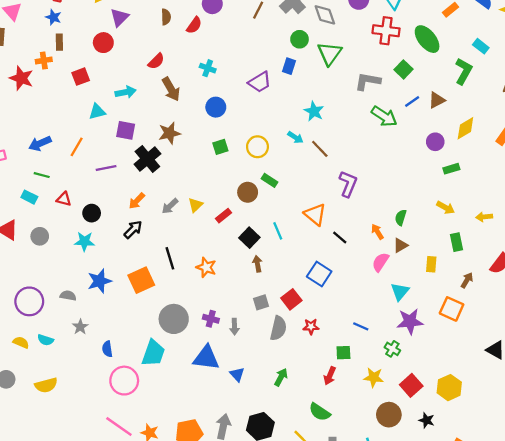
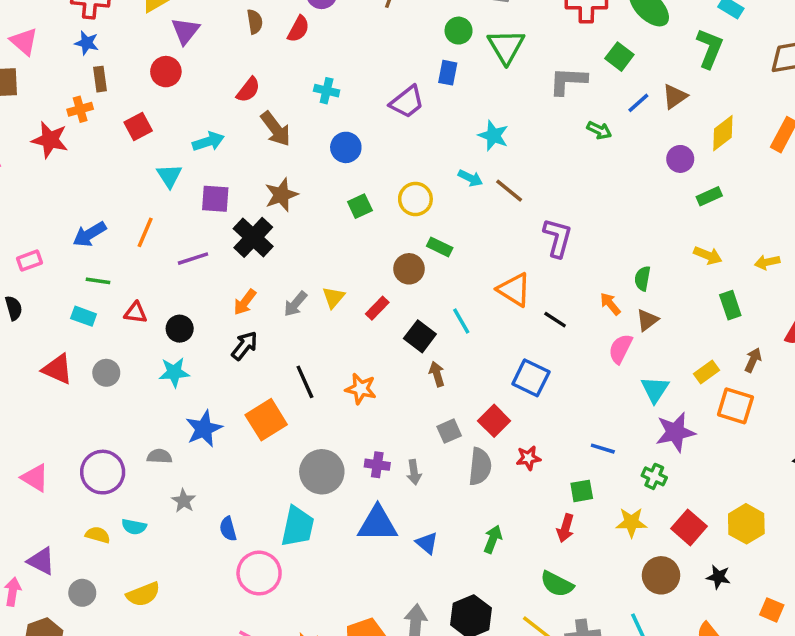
cyan triangle: (97, 112) -> (169, 176), turned -42
green arrow: (384, 116) -> (599, 130), size x0.6
yellow rectangle: (431, 264) -> (706, 372), moved, turned 56

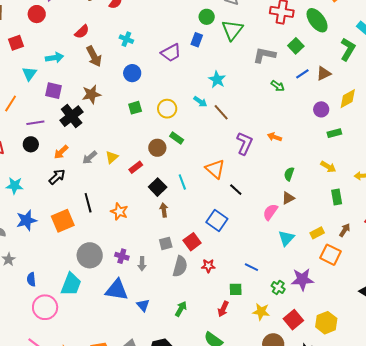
orange arrow: (610, 304) -> (274, 137), moved, turned -40
black circle: (180, 329) -> (31, 144), moved
purple star: (675, 432) -> (302, 279), moved

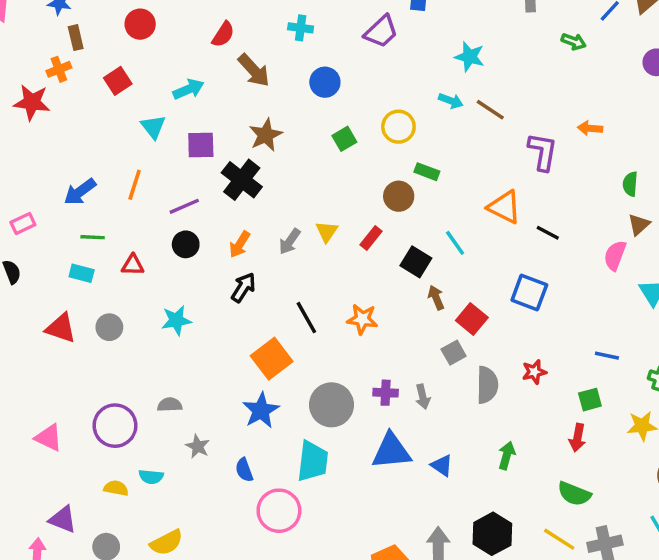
blue star: (26, 220) -> (261, 410), moved
red square: (192, 242) -> (472, 319), moved

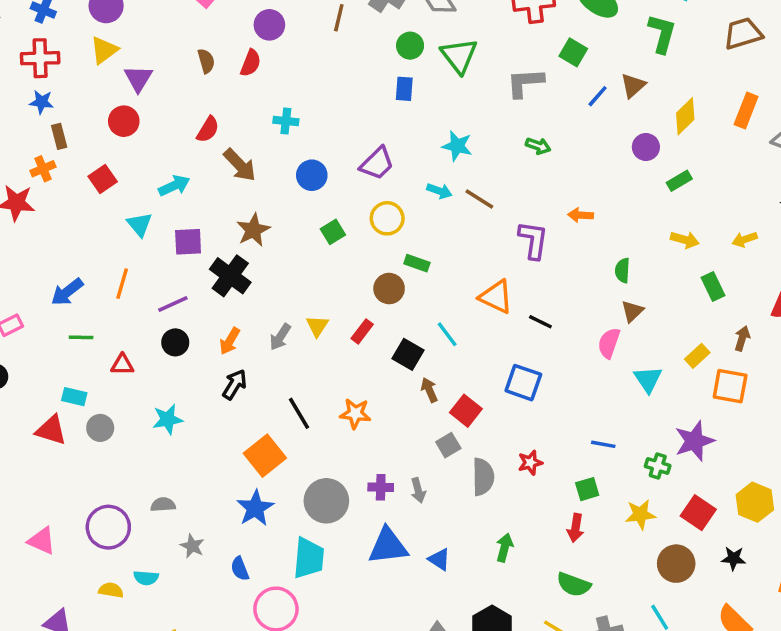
purple trapezoid: (381, 31) -> (377, 163), moved
green arrow: (574, 42) -> (538, 146), moved
cyan rectangle: (82, 273) -> (74, 397), moved

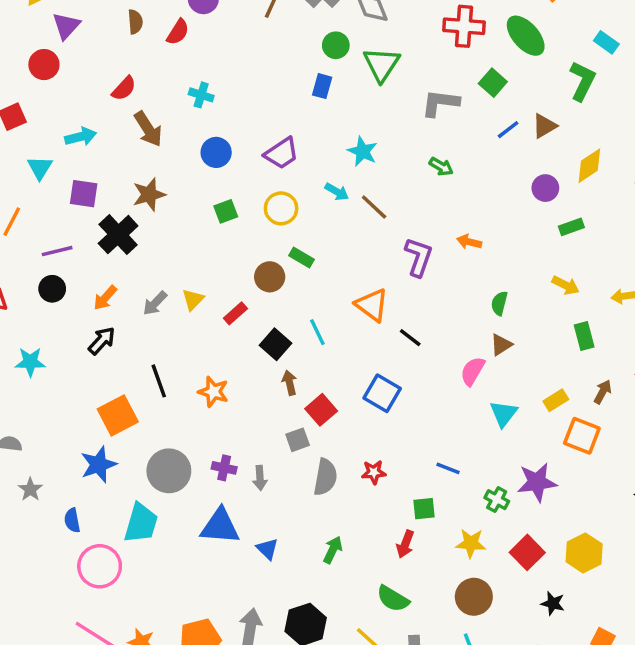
brown circle: (676, 564) -> (474, 597), moved

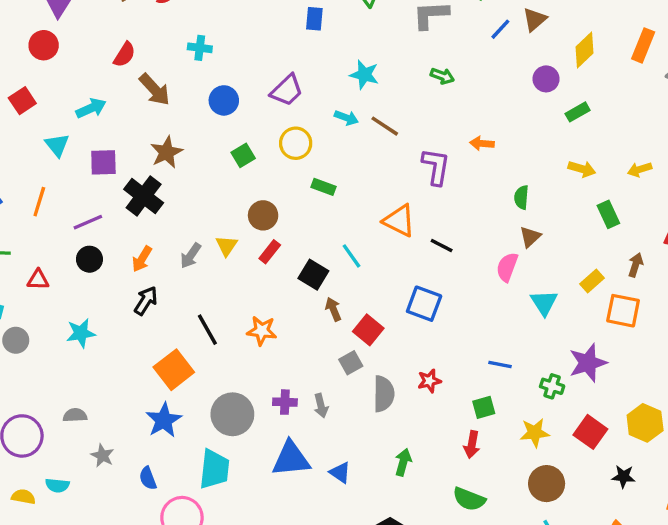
brown circle: (270, 277) -> (263, 215), moved

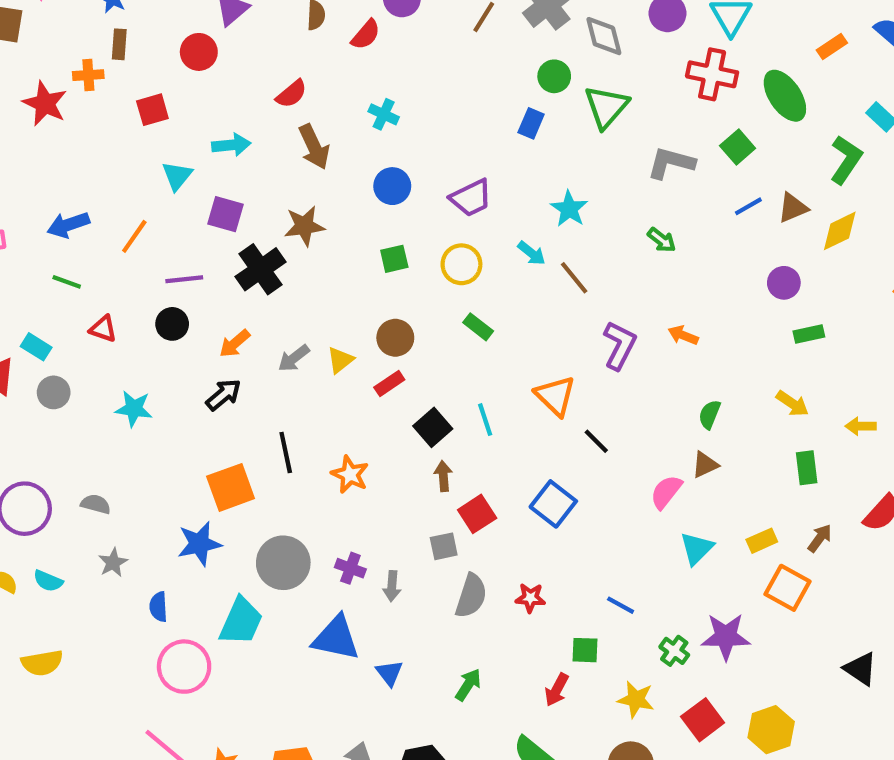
yellow diamond: (584, 50) -> (840, 231), moved

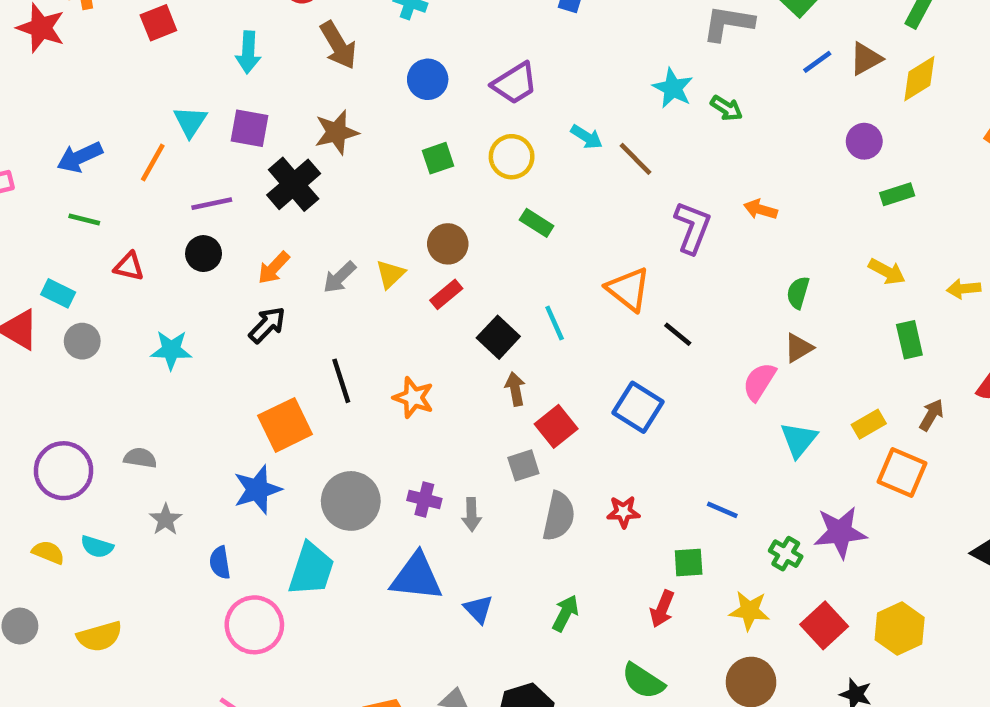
cyan arrow: (231, 145) -> (248, 52), turned 105
cyan triangle: (177, 176) -> (190, 122), moved
cyan star: (569, 209) -> (673, 88), moved

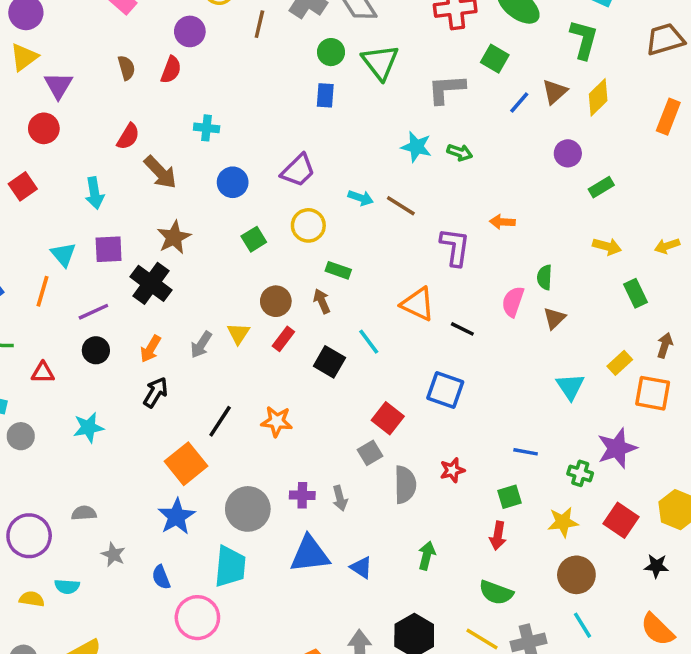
black line: (341, 381) -> (220, 421), turned 64
pink semicircle: (759, 382) -> (513, 302), moved
brown arrow: (515, 389) -> (322, 301), moved

